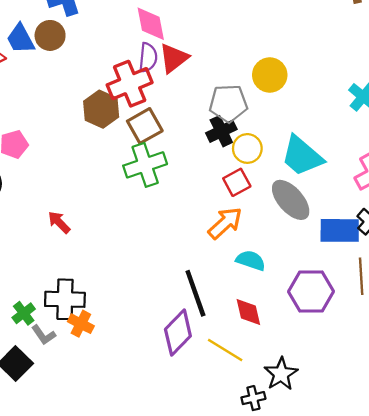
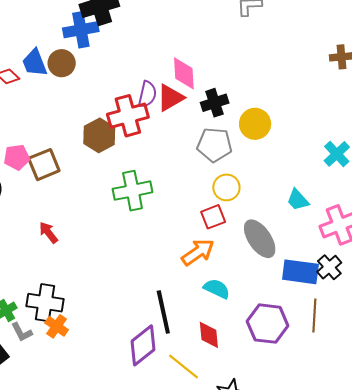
pink diamond: (151, 24) -> (184, 73), moved
brown square: (145, 126) -> (44, 165), moved
black cross: (221, 131) -> (215, 103), moved
cyan trapezoid: (302, 156) -> (298, 200), moved, size x0.6

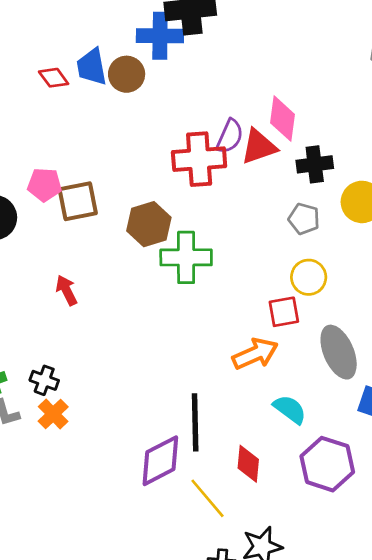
brown hexagon: (99, 135) -> (149, 224), moved
gray pentagon: (214, 145) -> (304, 219), size x0.7
cyan semicircle: (217, 289) -> (290, 409), moved
black cross: (45, 303) -> (44, 380), size x0.6

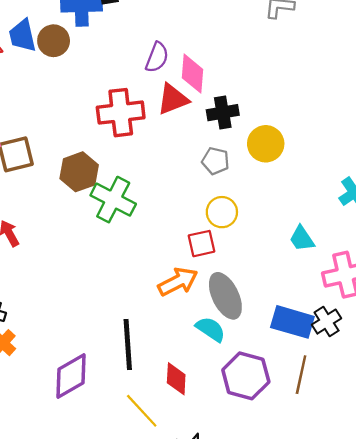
purple semicircle: (230, 136) -> (157, 57), moved
green cross: (186, 257) -> (113, 200), turned 30
gray ellipse: (339, 352) -> (225, 296), moved
purple diamond: (160, 461) -> (71, 376), moved

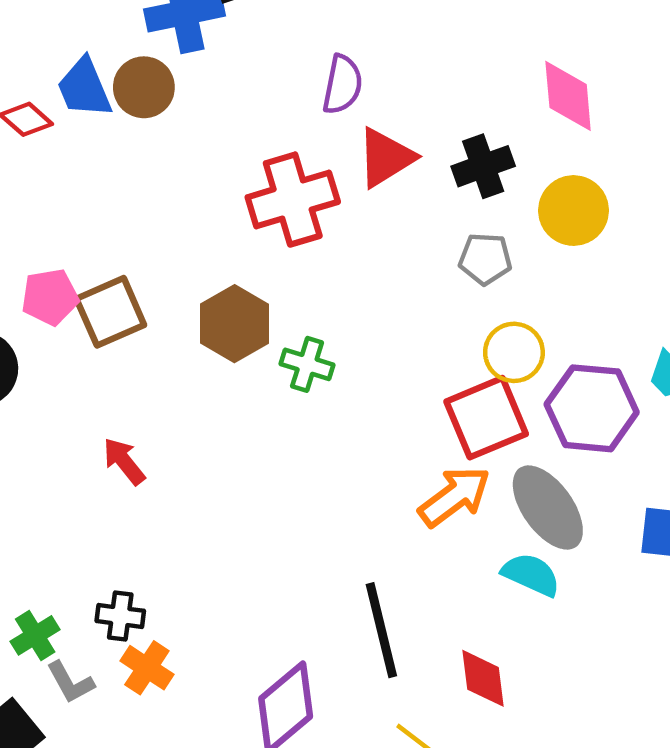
pink diamond: (192, 74) -> (568, 96), moved
green cross: (113, 200) -> (307, 364), size x0.6
red square: (201, 244) -> (486, 418), size x1.5
purple hexagon: (246, 376) -> (592, 408), moved

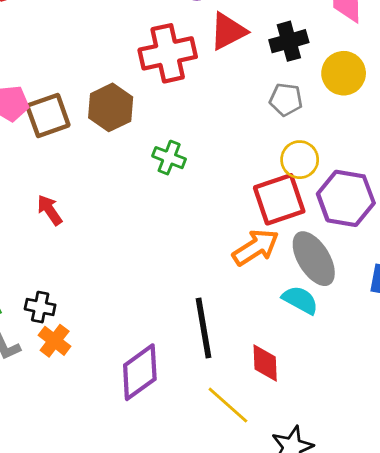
brown hexagon: (234, 324) -> (111, 107), moved

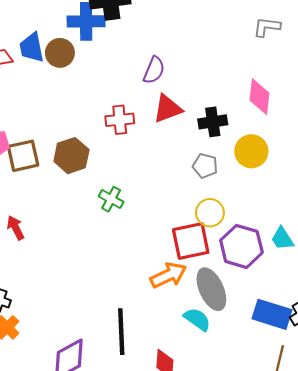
red cross: (168, 53) -> (120, 120), size x0.7

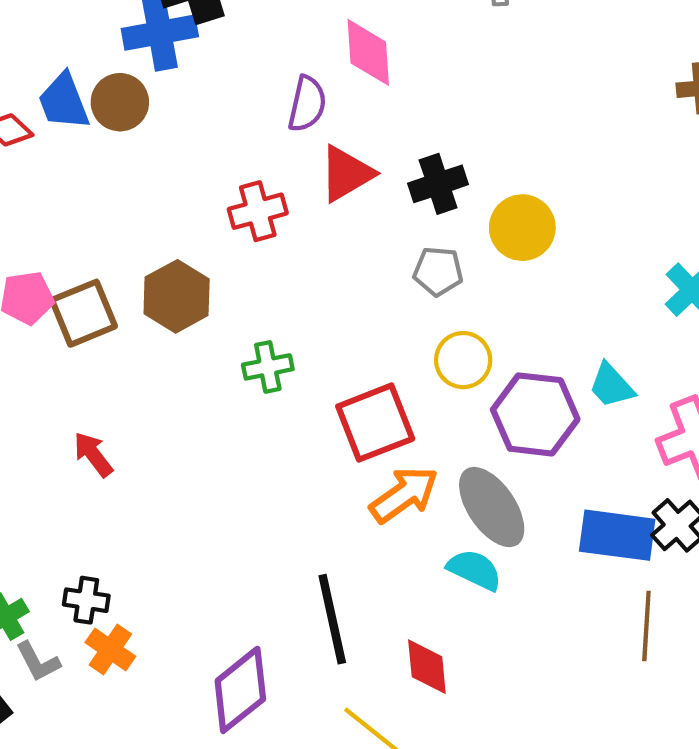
pink diamond: (260, 97) -> (368, 52), moved
green cross: (111, 199) -> (268, 367), turned -30
red square: (191, 241) -> (375, 423), moved

